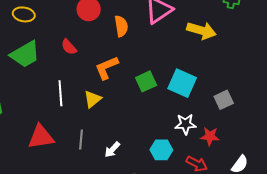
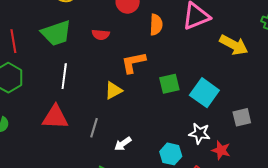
red semicircle: (69, 47) -> (101, 35), turned -54
white line: (60, 93) -> (64, 76), moved

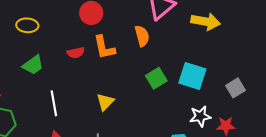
orange semicircle: (156, 25) -> (142, 36), moved
green trapezoid: (56, 33) -> (33, 65), size x0.7
orange L-shape: (133, 62) -> (104, 47), moved, turned -72

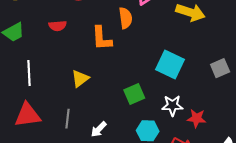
orange L-shape: (104, 47) -> (102, 38), moved
green square: (156, 78) -> (134, 94), moved
gray square: (236, 88) -> (220, 68), moved

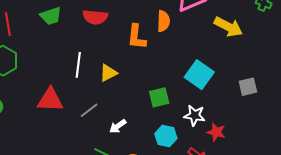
red semicircle: (58, 26) -> (95, 17), size x1.4
white line: (29, 73) -> (78, 65), moved
gray line: (68, 119) -> (89, 110), turned 36

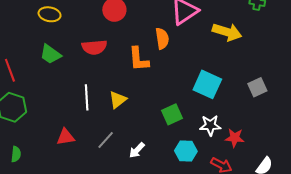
green trapezoid: (51, 16) -> (51, 54), turned 65
red triangle: (50, 100) -> (66, 137), size x0.7

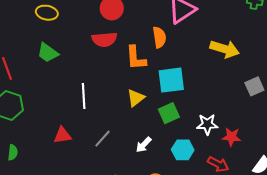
yellow arrow: (227, 32) -> (225, 49), moved
red semicircle: (94, 47) -> (104, 39), moved
cyan square: (207, 84) -> (171, 80), moved, turned -32
yellow triangle: (118, 100) -> (136, 98), moved
white arrow: (137, 150) -> (144, 145), moved

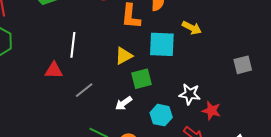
yellow arrow: (225, 49) -> (192, 28), moved, size x0.7
green square: (169, 113) -> (141, 79), moved
red triangle: (62, 135) -> (54, 70), moved

